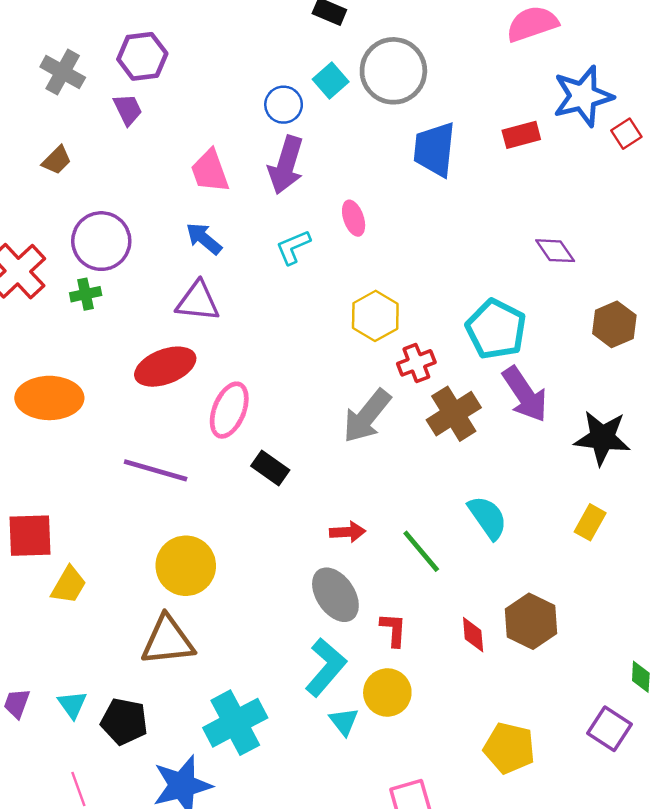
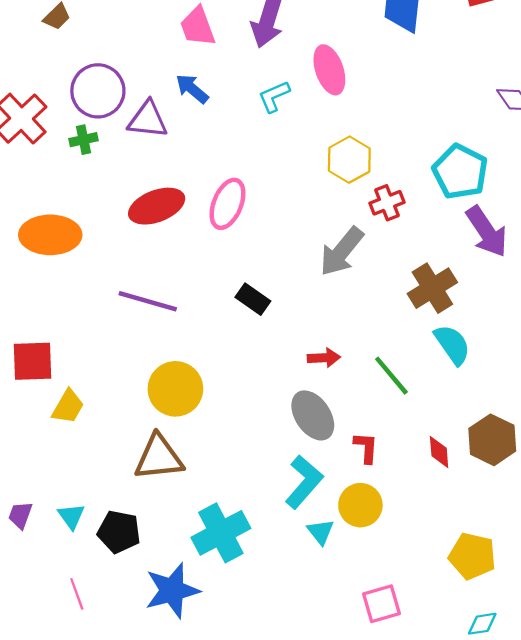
pink ellipse: (354, 218) -> (329, 70), size x1.5
purple triangle: (198, 301) -> (148, 120), moved
pink ellipse: (229, 410) -> (227, 204), moved
brown cross: (454, 414) -> (432, 288), moved

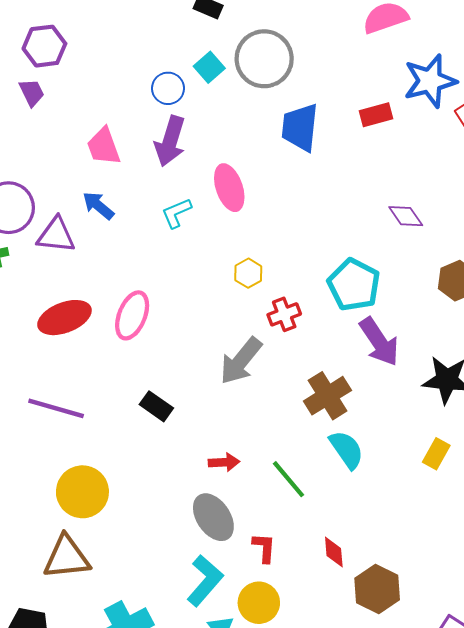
yellow hexagon: (349, 160) -> (248, 273), size x0.7
brown hexagon: (492, 440) -> (377, 589), moved

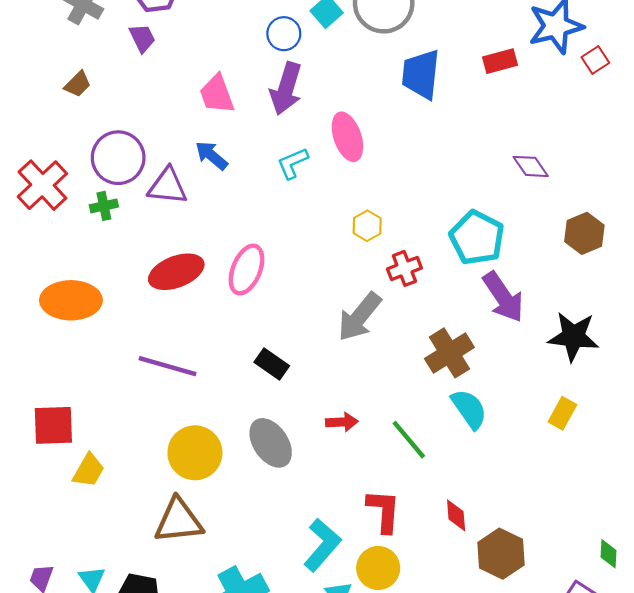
gray ellipse: (213, 517) -> (271, 443), moved
red L-shape: (264, 548) -> (384, 511), size x1.4

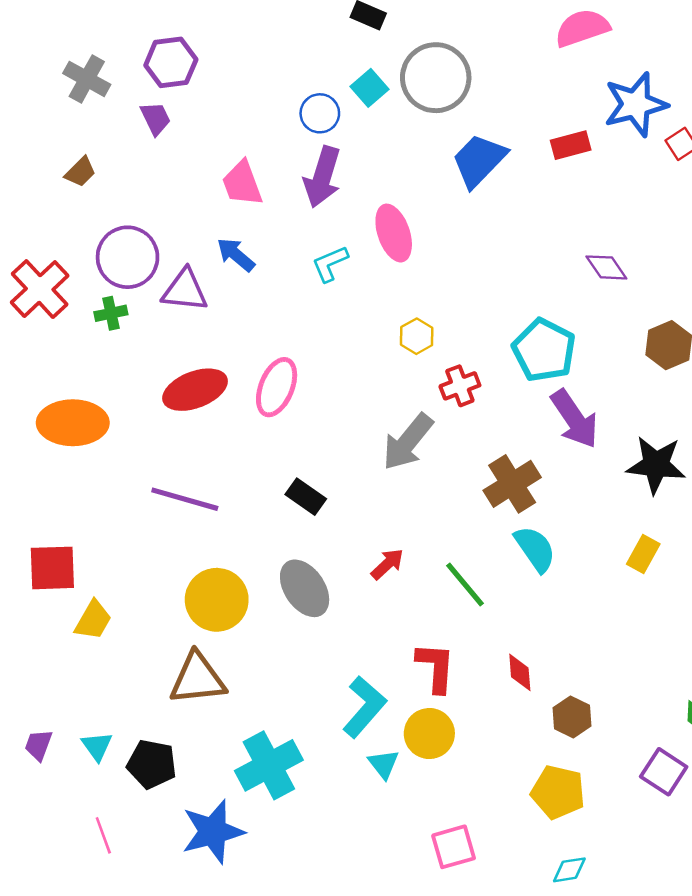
blue trapezoid: (421, 74) -> (479, 160), turned 38
red arrow: (342, 422) -> (387, 564), turned -40
brown hexagon: (501, 554) -> (572, 717), size x0.7

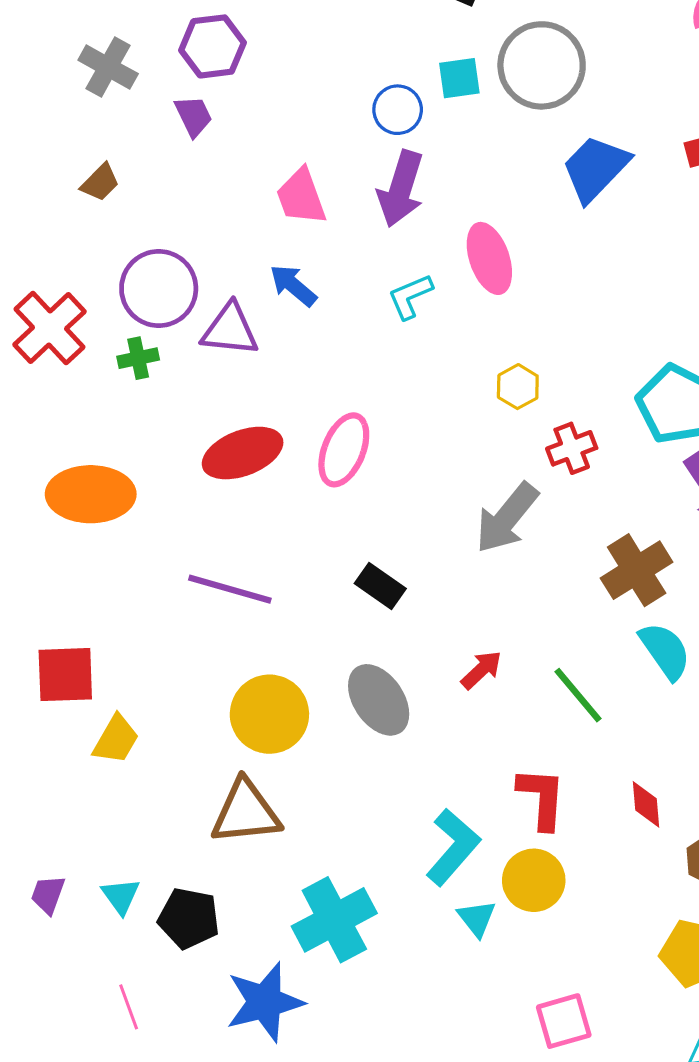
cyan square: (369, 88) -> (459, 78), turned 33

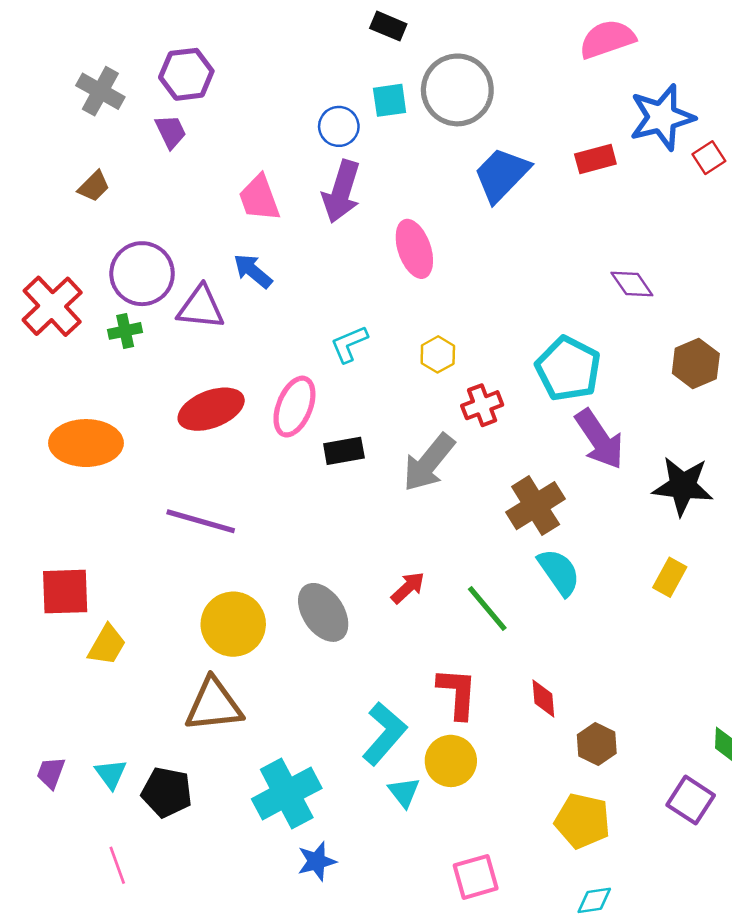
cyan L-shape: (410, 296) -> (349, 344), moved
black rectangle: (380, 586) -> (344, 451), moved, turned -45
blue star: (265, 1002) -> (317, 861), moved, size x0.6

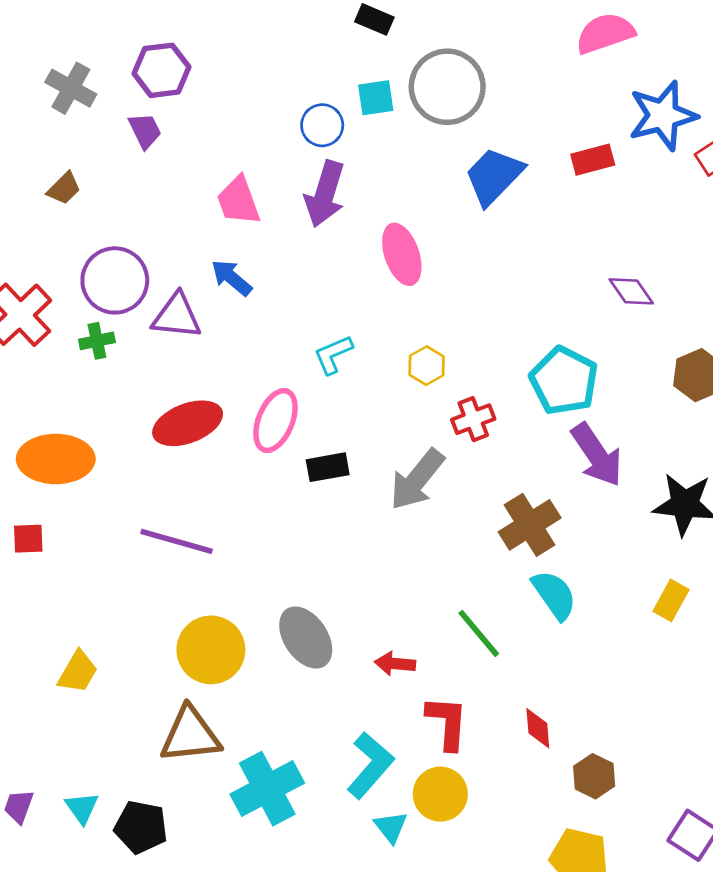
red arrow: (408, 588) -> (395, 664), moved, turned -132
red square: (65, 592) -> (28, 539), moved, size x0.6
cyan cross: (287, 794) -> (267, 789), moved

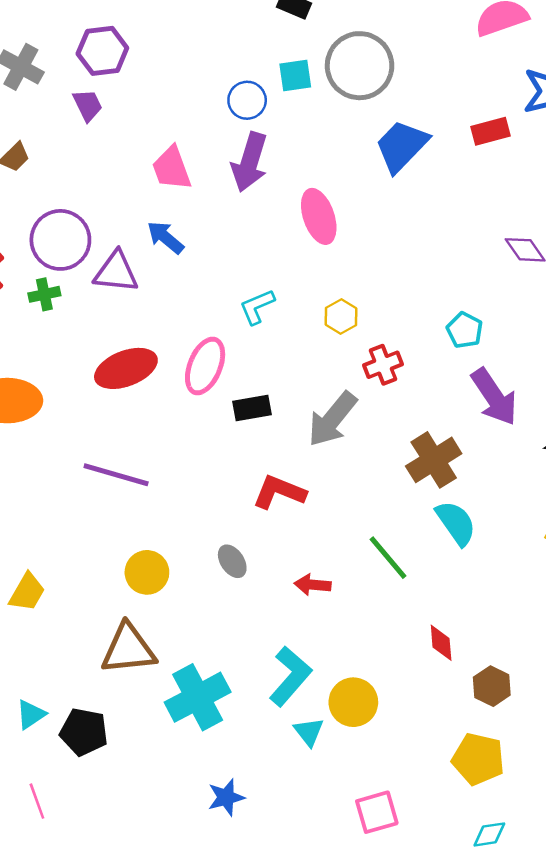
cyan pentagon: (564, 381) -> (465, 330), size x0.6
gray ellipse: (306, 638) -> (232, 561), size x0.6
yellow circle: (211, 650) -> (147, 572), size x0.7
red L-shape: (447, 723) -> (279, 492), moved, turned -72
cyan triangle: (82, 808) -> (31, 715), turned 32

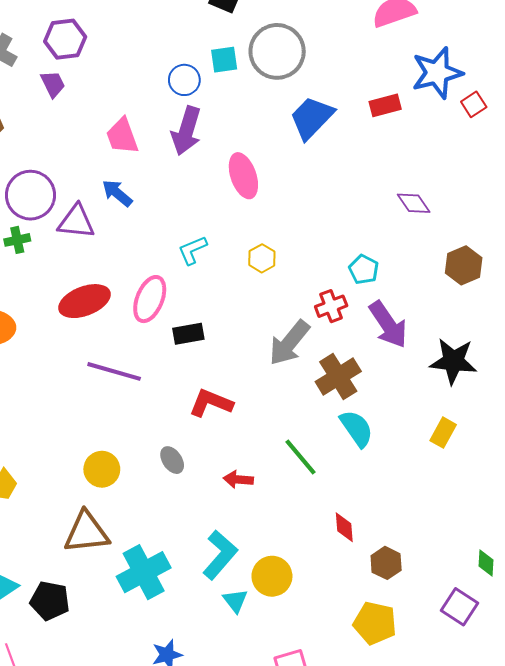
red cross: (383, 365) -> (331, 306), moved
gray arrow: (332, 419) -> (289, 343), moved
purple line: (116, 475) -> (114, 371), moved

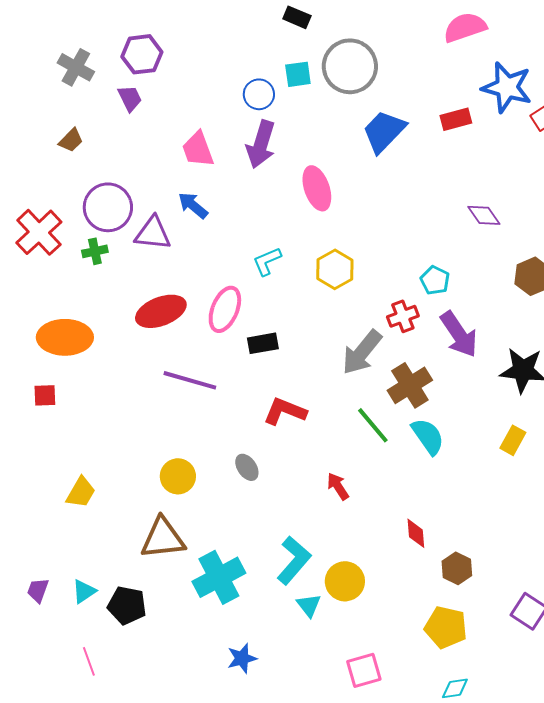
blue star: (437, 73) -> (507, 87), turned 30
yellow hexagon: (262, 258) -> (335, 269), size x1.4
green line: (301, 457) -> (373, 425), moved
red arrow: (238, 479) -> (338, 486), moved, turned 52

